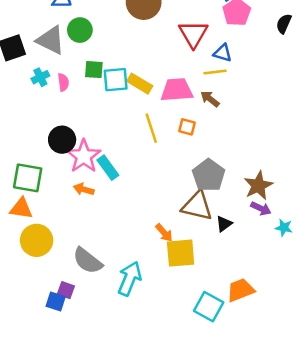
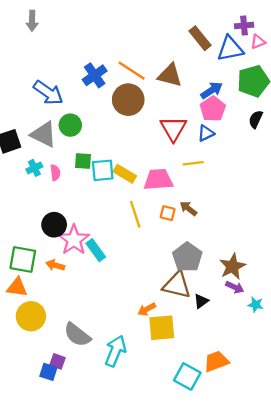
blue triangle: (223, 53) -> (206, 133), moved, turned -42
brown arrow: (210, 99) -> (188, 208), moved
orange arrow: (84, 189) -> (55, 265), moved
orange arrow: (164, 233) -> (147, 309), turned 102

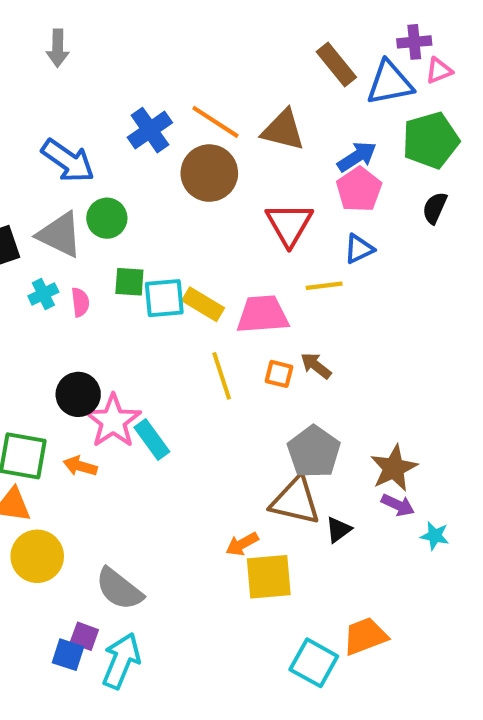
gray arrow: (32, 21) -> (58, 48), moved
blue triangle: (206, 133) -> (359, 249), moved
cyan arrow: (115, 351) -> (121, 661), moved

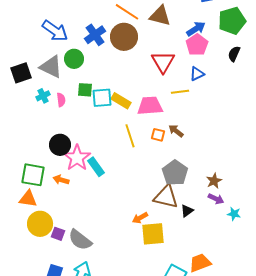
blue cross: (150, 130) -> (95, 35), moved
brown star: (394, 468) -> (214, 181), size x0.7
purple square: (84, 636) -> (58, 234), moved

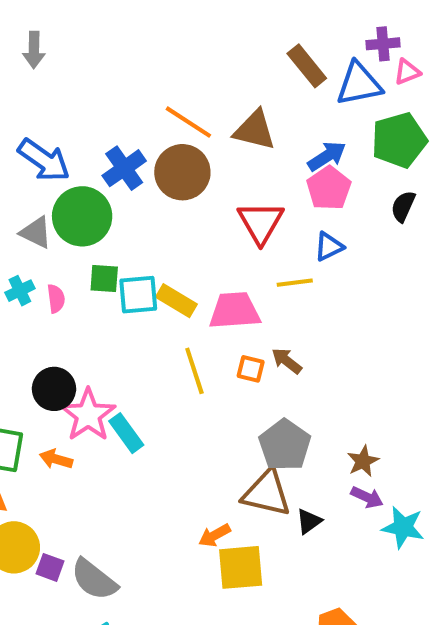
green circle: (74, 59) -> (82, 216), size x1.5
gray triangle: (51, 67) -> (36, 232), size x0.7
cyan star: (234, 214) -> (403, 527), size x1.5

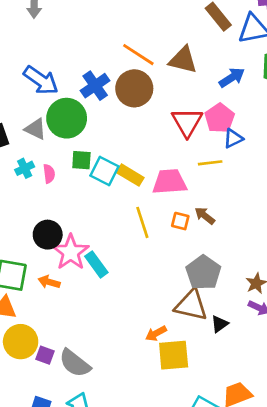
pink pentagon: (329, 188) -> (220, 118), moved
cyan square: (138, 295) -> (105, 171), turned 32

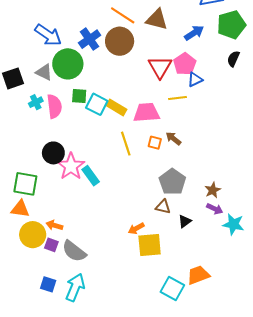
pink semicircle: (49, 174) -> (54, 106), size x1.6
orange arrow: (49, 282) -> (54, 225), moved
brown triangle: (191, 305) -> (163, 207), size x0.6

